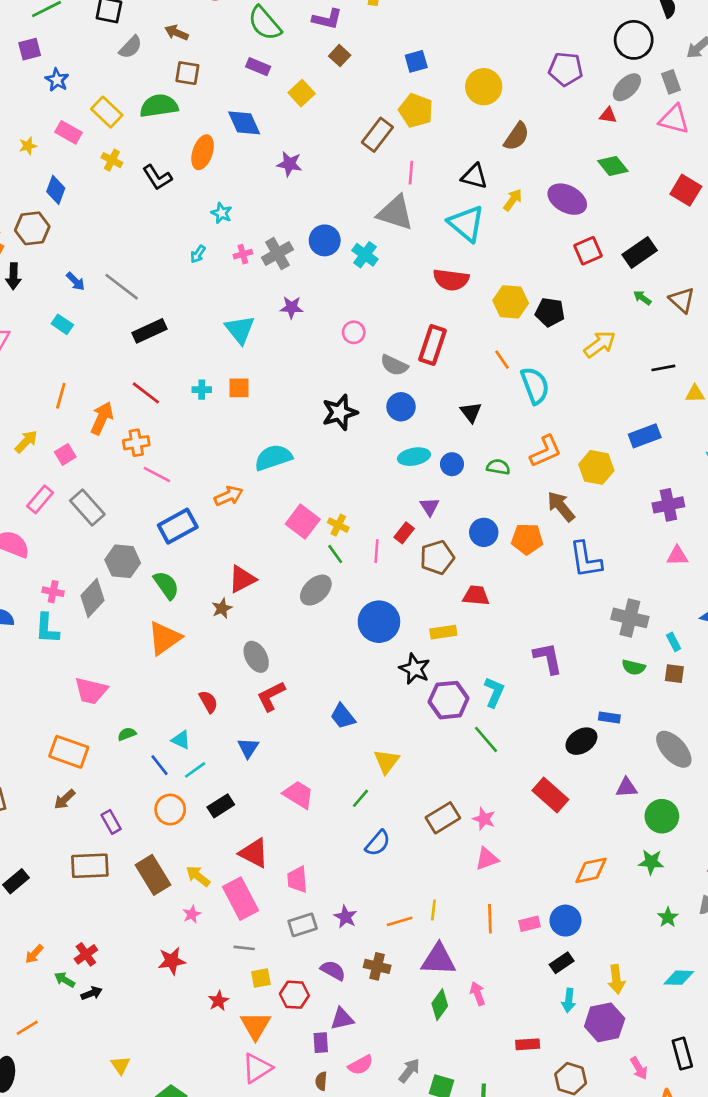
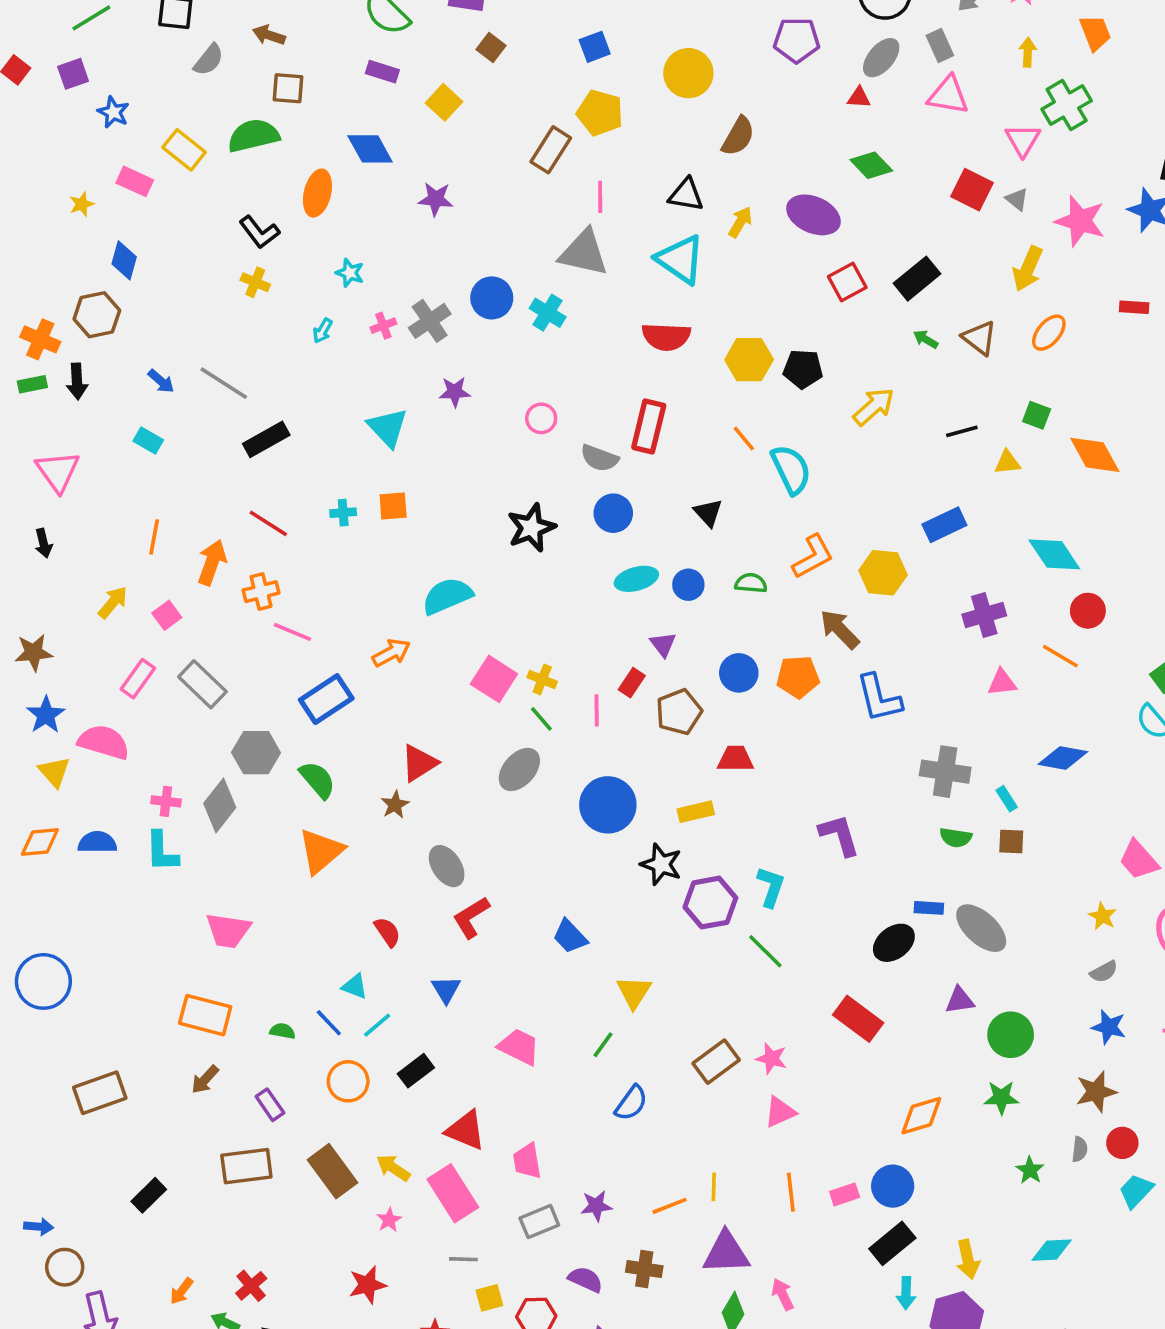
yellow cross: (112, 160) -> (255, 282), moved
green semicircle: (127, 734) -> (282, 1031), moved, turned 36
gray ellipse: (674, 749) -> (981, 928), moved
purple star: (346, 917) -> (596, 1206), turned -30
black rectangle: (562, 963) -> (892, 1243), size x1.4

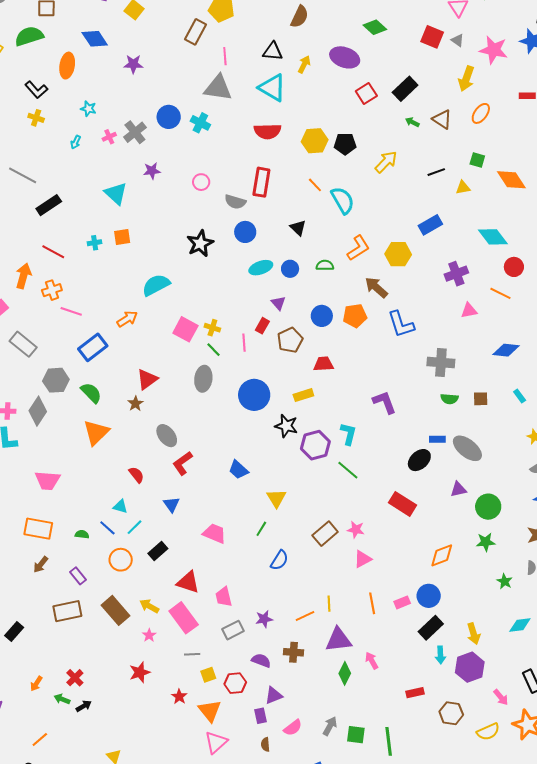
gray ellipse: (519, 769) -> (203, 379), turned -30
cyan rectangle: (1007, 799) -> (520, 396), moved

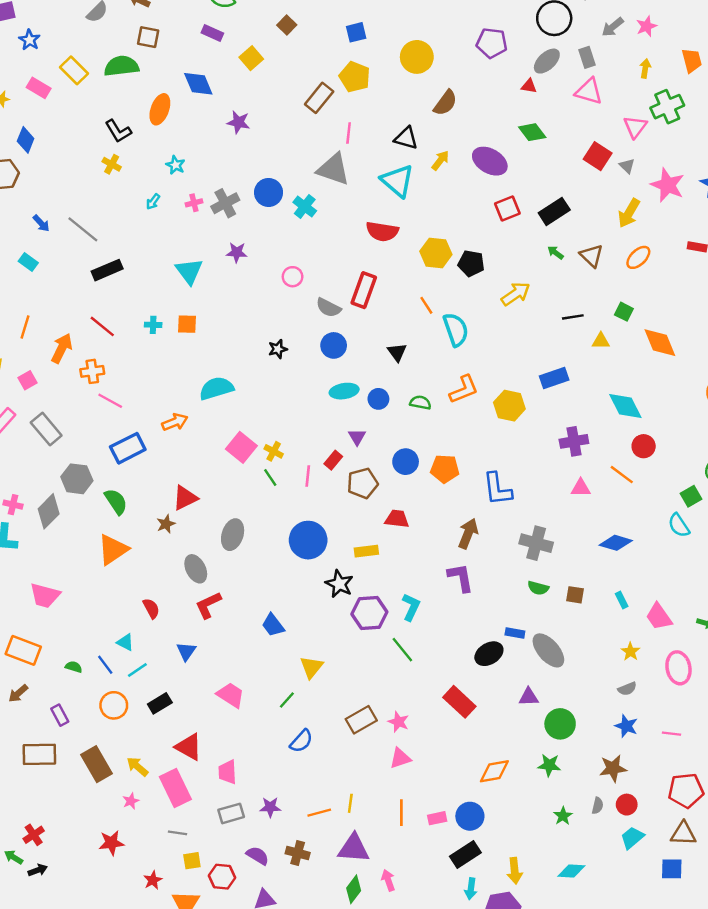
black star: (200, 243) -> (278, 349), size x0.6
brown arrow: (376, 287) -> (468, 534), moved, turned 60
gray ellipse: (203, 379) -> (233, 535), moved

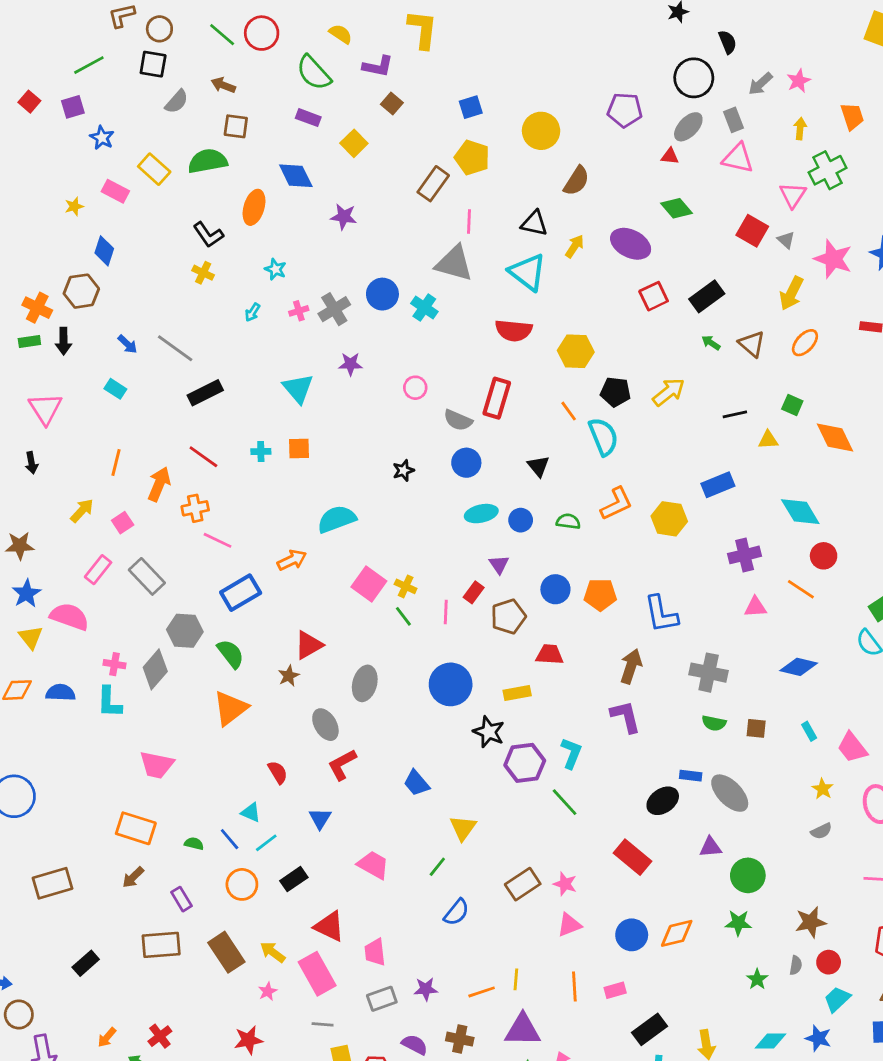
black pentagon: (471, 263) -> (616, 392), moved
blue star: (626, 726) -> (818, 1038), moved
blue circle: (470, 816) -> (632, 935), moved

